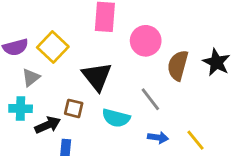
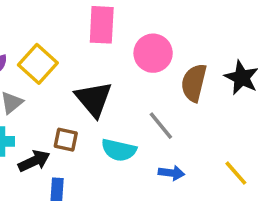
yellow line: (195, 140) -> (236, 173), moved

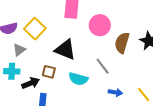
black triangle: (94, 99) -> (65, 50), turned -30
blue arrow: (171, 173) -> (115, 92), moved

